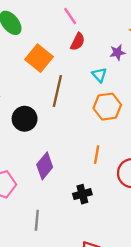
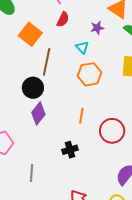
black circle: (25, 119) -> (33, 88), moved
purple diamond: (45, 166) -> (38, 113), moved

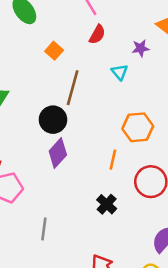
orange square: (30, 34) -> (54, 51), size x0.6
orange hexagon: (90, 74) -> (138, 127), moved
black cross: (70, 150) -> (107, 204), moved, turned -35

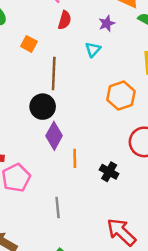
cyan triangle: (120, 72) -> (93, 49), turned 35
orange line: (113, 160) -> (75, 158), moved

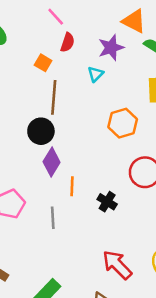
purple star: (107, 23) -> (111, 48), size x1.5
orange square: (29, 44) -> (43, 63), moved
gray line: (58, 207) -> (53, 218), moved

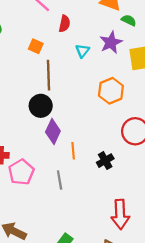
red semicircle: (67, 42) -> (64, 24), moved
purple star: (111, 48) -> (111, 42), moved
black cross: (107, 202) -> (105, 161), turned 35
red arrow: (117, 265) -> (120, 214), turned -132

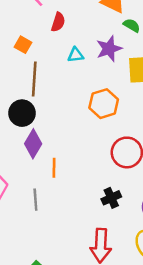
cyan triangle: (82, 51) -> (76, 55), turned 40
black cross: (105, 161) -> (111, 198), moved

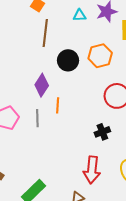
black circle: (22, 113) -> (68, 60), moved
gray line: (35, 200) -> (37, 118), moved

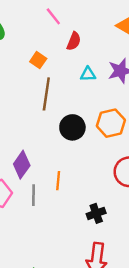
purple diamond: (42, 85) -> (22, 165), moved
black cross: (102, 132) -> (96, 213), moved

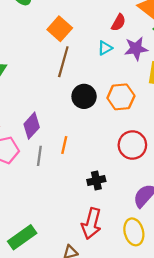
red semicircle: (74, 41) -> (118, 23), moved
orange square: (38, 60) -> (60, 29), size x1.5
cyan triangle: (88, 74) -> (105, 48), turned -35

